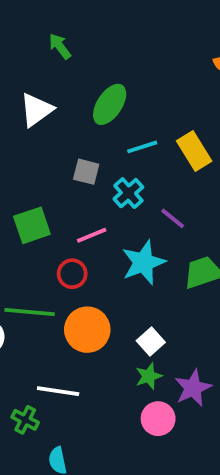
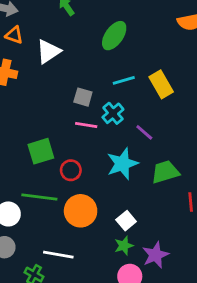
green ellipse: (110, 104) -> (114, 36), moved
green square: (32, 225) -> (41, 151), moved
pink line: (92, 235) -> (86, 125), moved, turned 30

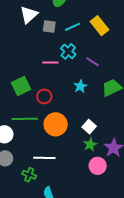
white triangle: (48, 51) -> (29, 15), moved
gray square: (83, 97) -> (49, 26), moved
cyan star: (122, 164) -> (80, 86), size x0.6

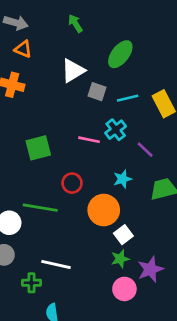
green square: (21, 86) -> (38, 148), moved
orange circle: (56, 124) -> (104, 210), moved
green cross: (29, 175) -> (31, 283), turned -32

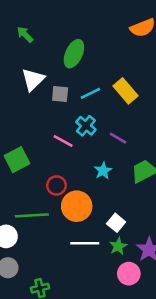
pink line: (89, 140) -> (63, 141), turned 30
orange circle: (104, 210) -> (77, 206), moved
white line: (56, 264) -> (85, 243), moved

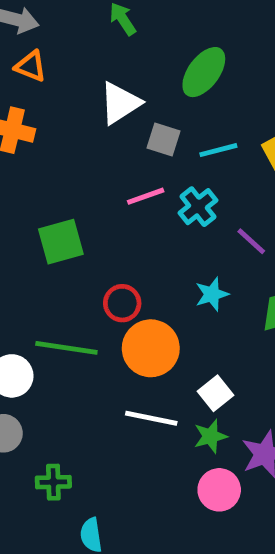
pink line: (63, 141) -> (146, 196), moved, turned -60

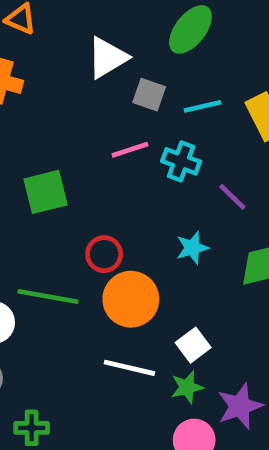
cyan cross: (198, 207) -> (181, 161), turned -33

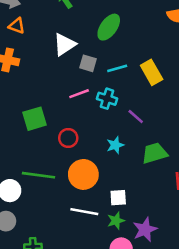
red circle: (104, 254) -> (68, 138), moved
white square: (193, 345) -> (118, 198), turned 36

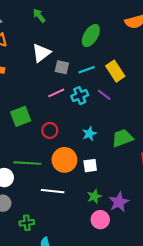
green ellipse: (109, 27) -> (91, 36), moved
cyan cross: (107, 99) -> (80, 96), turned -35
purple line: (136, 117) -> (104, 95), moved
white square: (118, 198) -> (90, 166), moved
white line: (84, 212) -> (53, 191), moved

